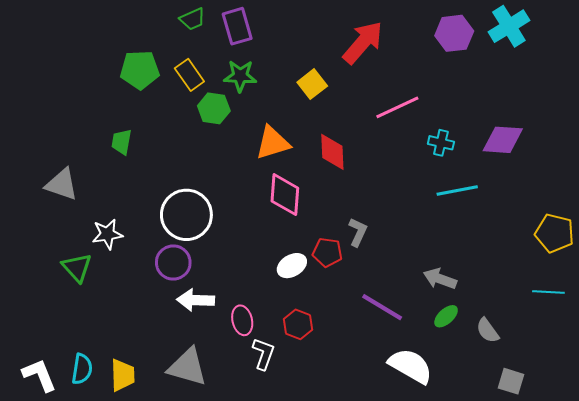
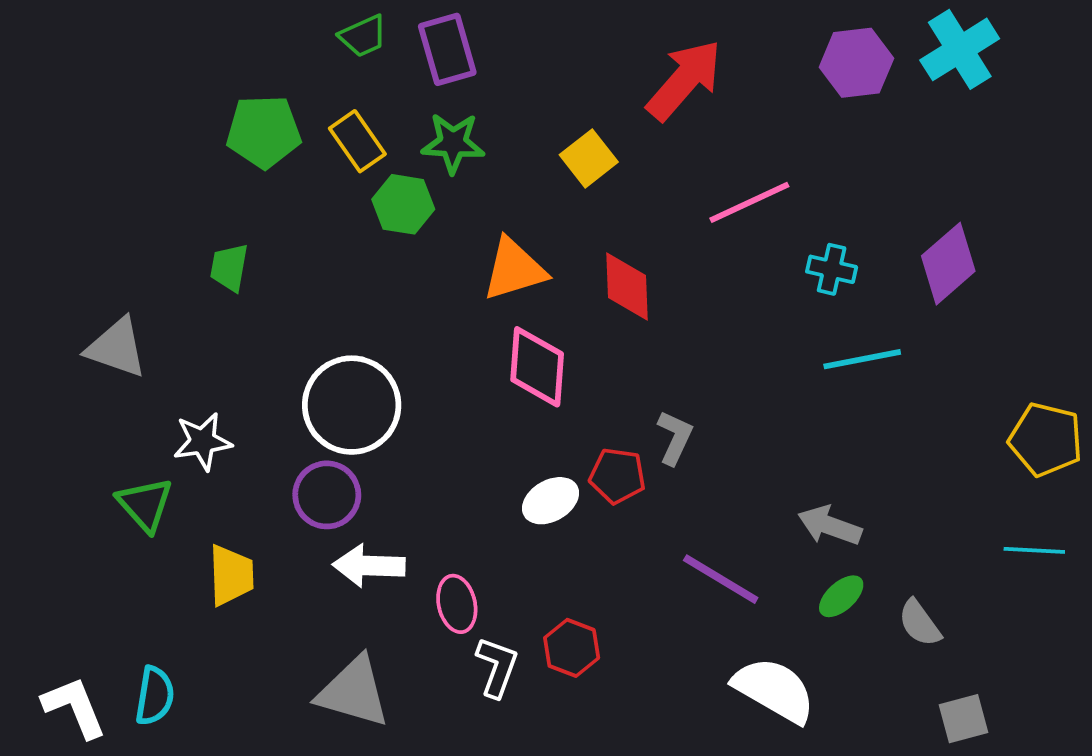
purple diamond: (503, 140) -> (948, 264), turned -45
red hexagon: (298, 324) -> (572, 648), moved
yellow trapezoid: (123, 375) -> (231, 575), moved
gray square: (511, 381) -> (964, 719), turned -32

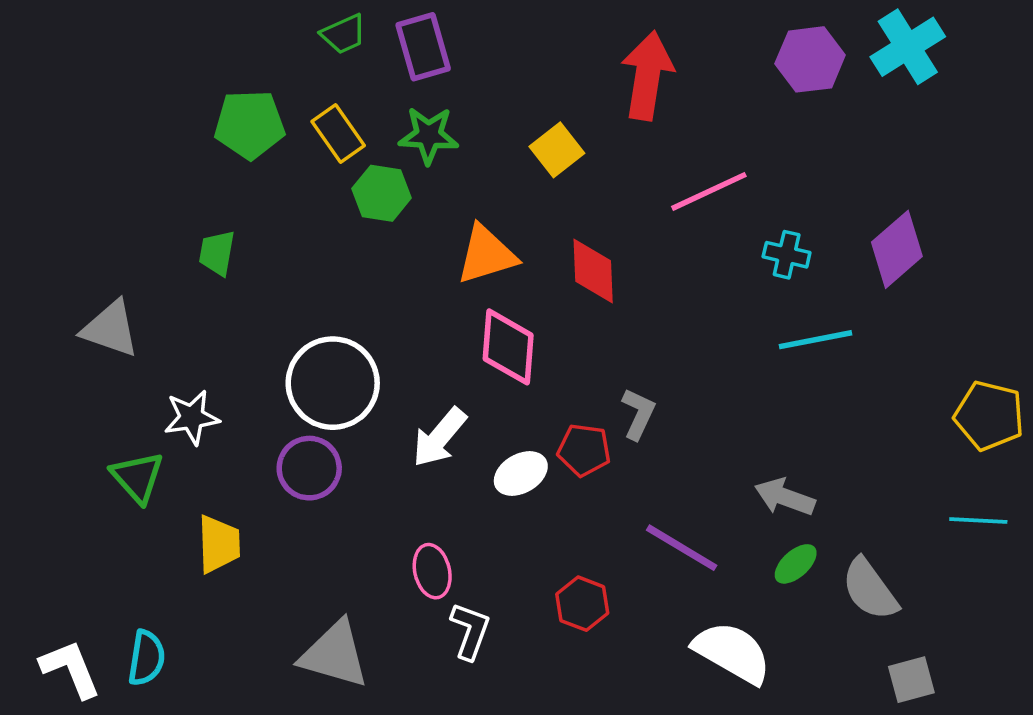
red arrow: (684, 80) -> (647, 76), turned -32
white arrow: (369, 566) -> (439, 437), moved, turned -52
gray semicircle: (920, 623) -> (870, 589), size x1.4
red hexagon: (572, 648) -> (582, 604), moved

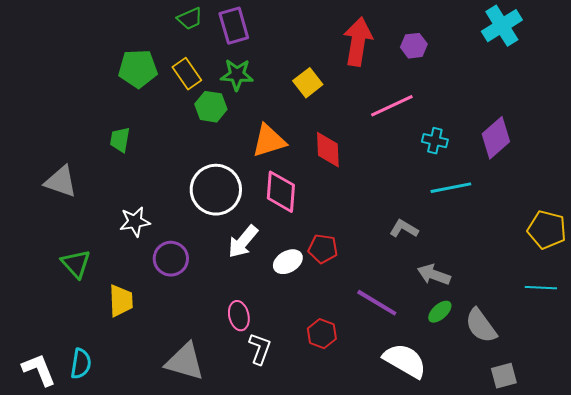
purple hexagon: (810, 59) -> (414, 46), moved, size x0.7
white circle: (333, 383) -> (216, 190), moved
gray L-shape: (638, 414) -> (404, 229), moved, turned -84
white star: (192, 417) -> (135, 222), moved

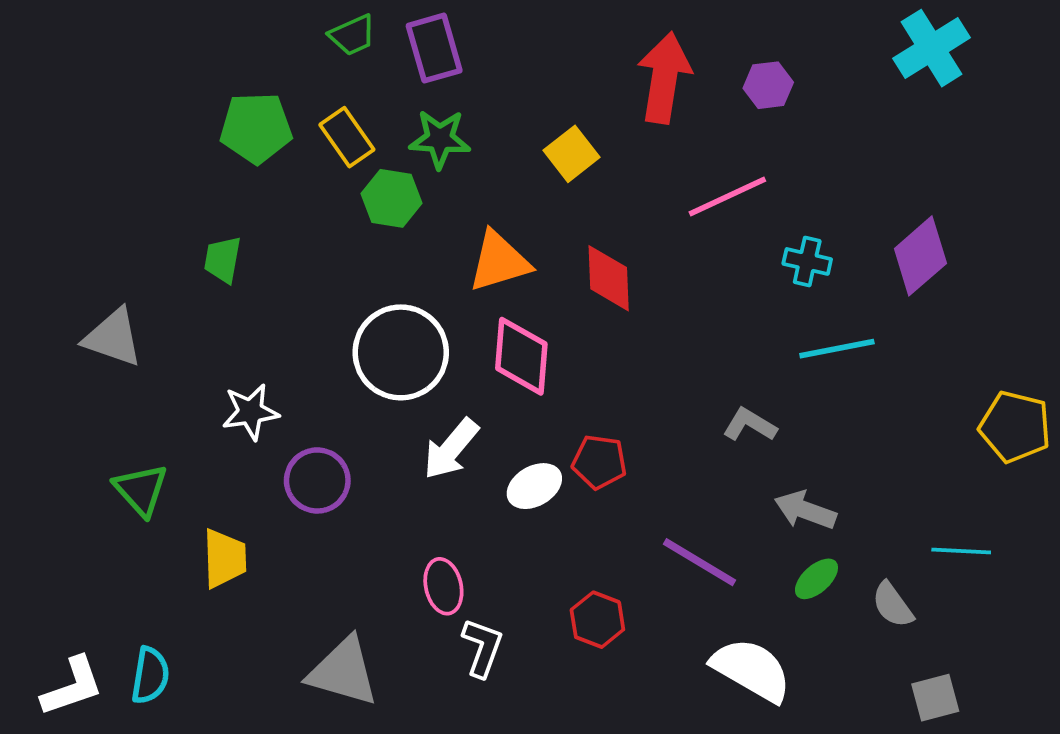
cyan line: (541, 288) -> (961, 551), moved
gray semicircle: (481, 326) -> (893, 605), size x0.7
white L-shape: (39, 370) -> (72, 686), turned 93

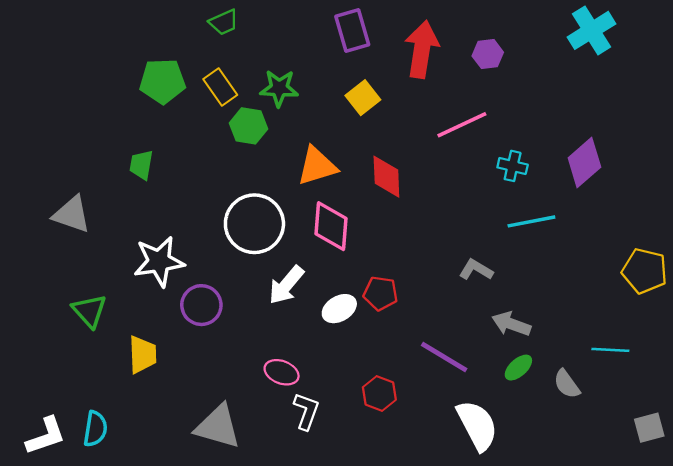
purple rectangle: (434, 48) -> (352, 30), moved
white star: (250, 412) -> (159, 261), size x1.4
pink ellipse: (443, 586) -> (282, 372), turned -56
white semicircle: (752, 670) -> (477, 425), turned 32
gray square: (935, 698) -> (649, 428), moved

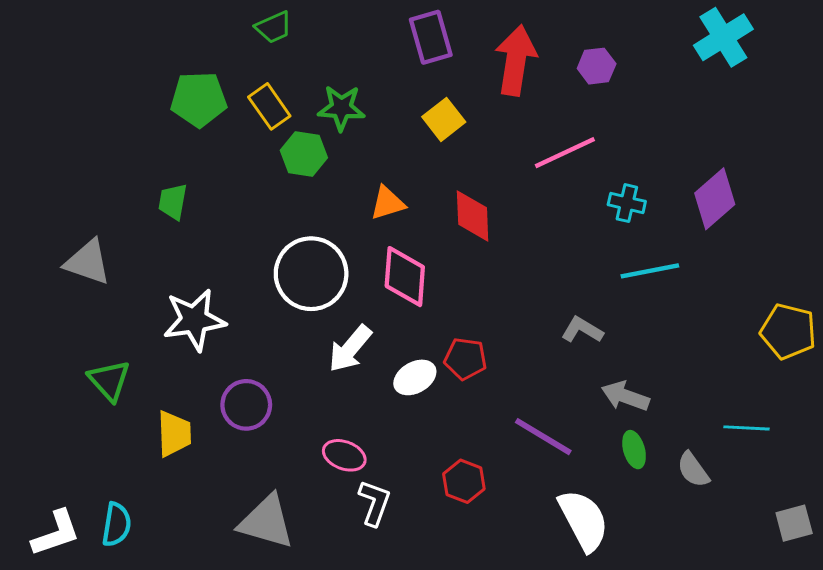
orange triangle: (317, 166) -> (388, 203), size x0.7
purple circle: (201, 305) -> (246, 405), moved
green ellipse: (518, 368) -> (634, 450), turned -64

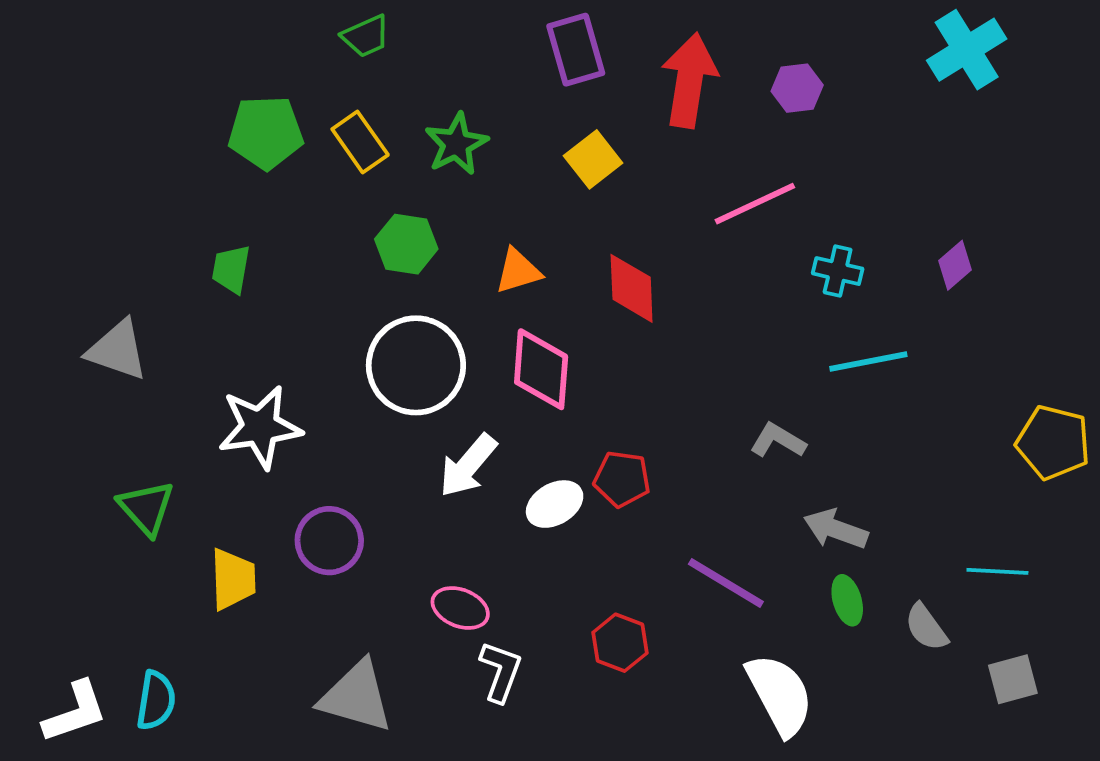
green star: (341, 108) -> (456, 144), turned -30
green hexagon: (304, 154) -> (406, 244), moved
purple diamond: (715, 199) -> (955, 265), size x0.6
gray square: (794, 523) -> (1013, 679), moved

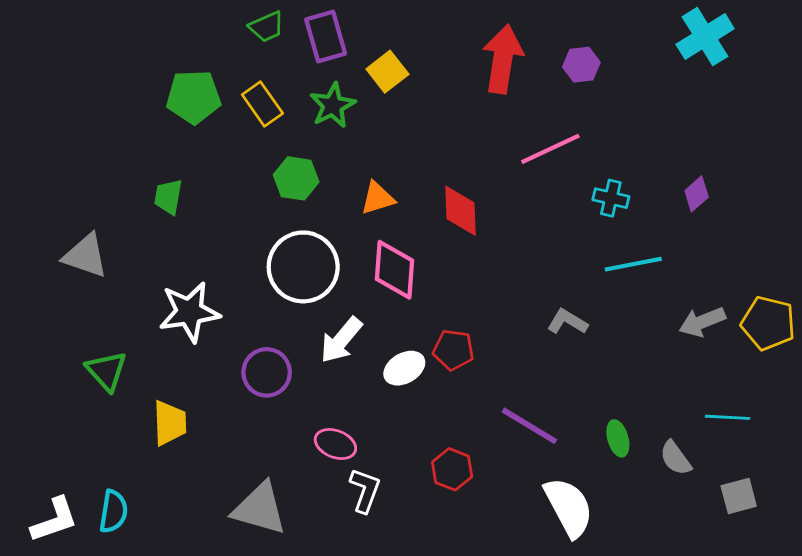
purple rectangle: (576, 50) -> (326, 37), moved
yellow square: (593, 159) -> (387, 72), moved
gray arrow: (836, 529) -> (702, 322), moved, turned -42
purple circle: (329, 541) -> (267, 372), moved

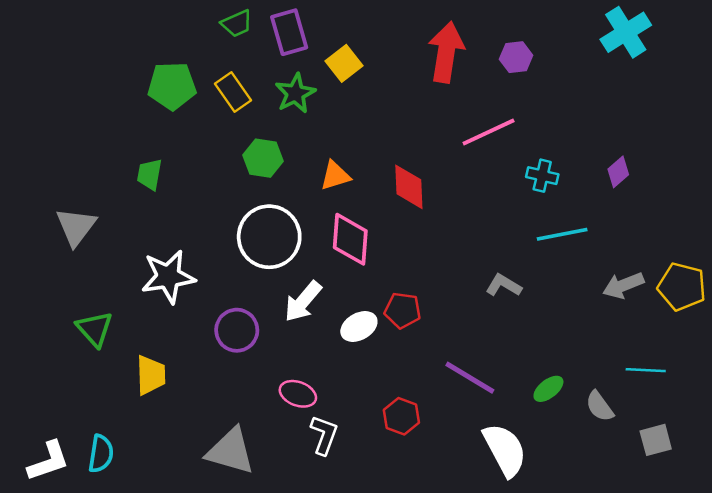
gray triangle: (85, 256) -> (76, 227), turned 48
green ellipse: (618, 438) -> (548, 389), turned 68

